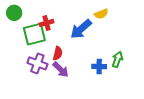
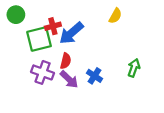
yellow semicircle: (101, 14) -> (115, 16), turned -40
blue arrow: (81, 29) -> (71, 33), moved
blue cross: (99, 66) -> (95, 76), moved, turned 32

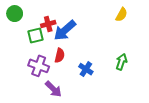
yellow semicircle: (115, 16) -> (121, 15), moved
green square: (39, 39) -> (36, 36), size x0.7
purple arrow: (69, 79) -> (53, 89), moved

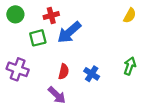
red cross: (48, 24) -> (51, 16), moved
red semicircle: (60, 55) -> (64, 72), moved
purple cross: (39, 66) -> (18, 69), moved

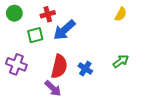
green arrow: (130, 66) -> (121, 61), turned 35
red semicircle: (64, 72) -> (59, 66), size x1.6

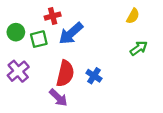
green circle: (14, 13) -> (16, 32), moved
green arrow: (121, 61) -> (139, 48), moved
purple cross: (16, 64) -> (18, 71), turned 30

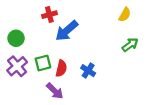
green circle: (16, 32) -> (16, 38), moved
green square: (39, 39) -> (43, 63), moved
red semicircle: (65, 73) -> (61, 68), size x0.7

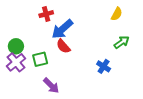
green circle: (16, 38) -> (16, 46), moved
red semicircle: (61, 68) -> (63, 46), moved, turned 126
blue cross: (88, 71) -> (104, 66), moved

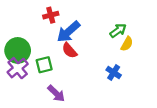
yellow semicircle: (117, 14) -> (127, 44), moved
green arrow: (122, 42) -> (118, 31), moved
green circle: (16, 46) -> (18, 50), size x1.5

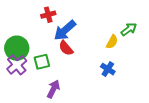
green arrow: (118, 31) -> (129, 29), moved
yellow semicircle: (127, 44) -> (112, 42), moved
purple arrow: (56, 93) -> (53, 89), turned -108

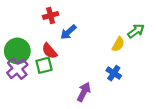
blue arrow: (65, 30) -> (68, 32), size x0.7
red semicircle: (66, 48) -> (49, 51), moved
purple arrow: (53, 89) -> (84, 92), moved

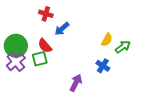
red cross: (51, 15) -> (46, 14), turned 32
green arrow: (136, 31) -> (123, 47), moved

